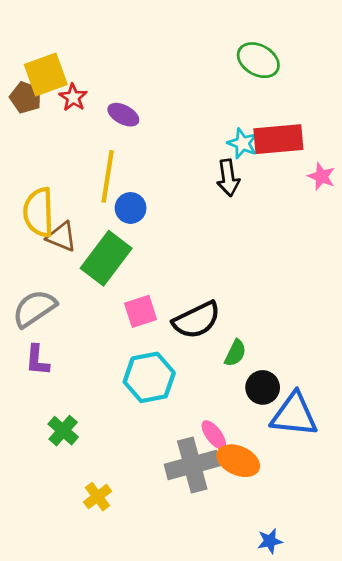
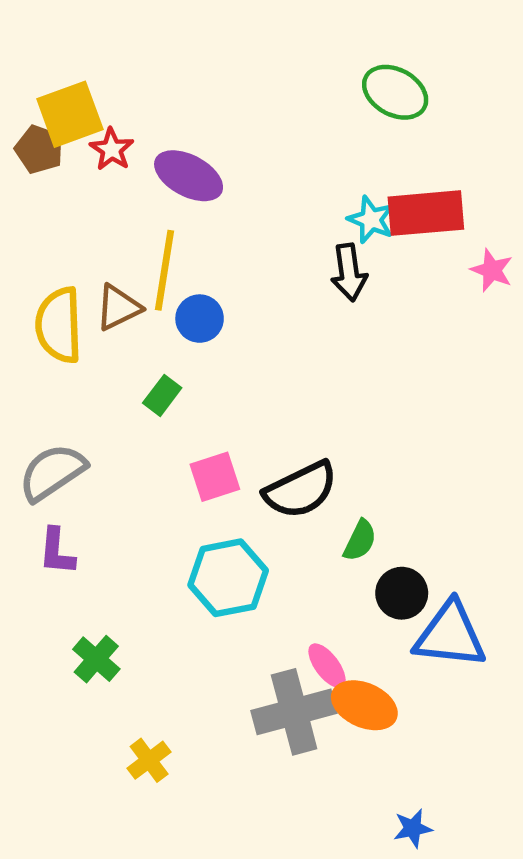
purple ellipse: (123, 115) -> (189, 176), size x1.4
brown triangle: (62, 237) -> (118, 308), moved, turned -48
green rectangle: (106, 258) -> (162, 395), size x0.5

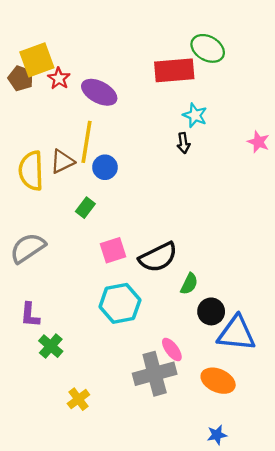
red rectangle: (426, 213) -> (174, 70), moved
black arrow: (349, 272) -> (183, 143), size x0.7
purple L-shape: (57, 551) -> (30, 315), moved
orange ellipse: (364, 705) -> (218, 381), moved

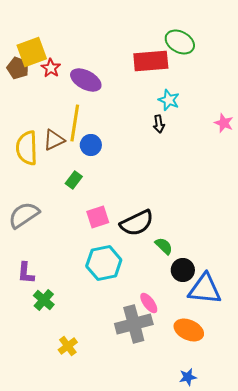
green semicircle: (189, 284) -> (164, 246), turned -72

